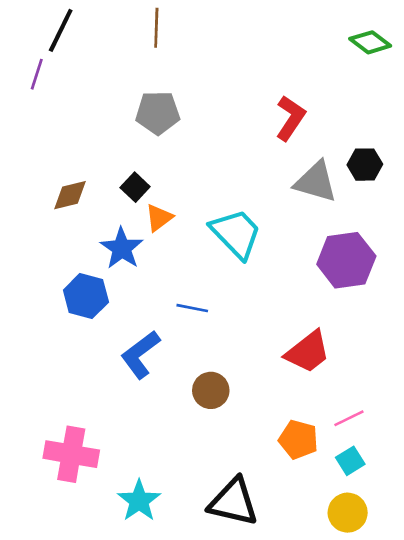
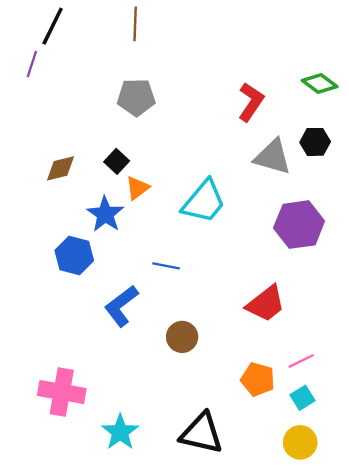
green diamond: (370, 42) -> (320, 84), moved
cyan trapezoid: (236, 234) -> (204, 202), turned 84

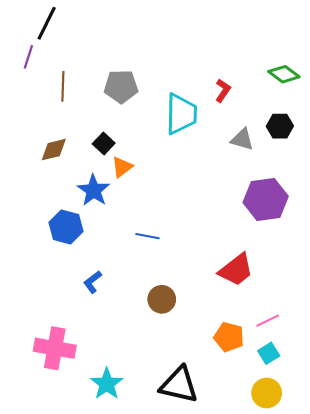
brown line: (135, 24) -> (63, 86), moved
red L-shape: (251, 102) -> (223, 91), size x0.7
gray triangle: (273, 157) -> (242, 139), size x0.7
cyan trapezoid: (204, 202) -> (181, 114), moved, turned -39
blue L-shape: (121, 306) -> (92, 282), moved, size x0.6

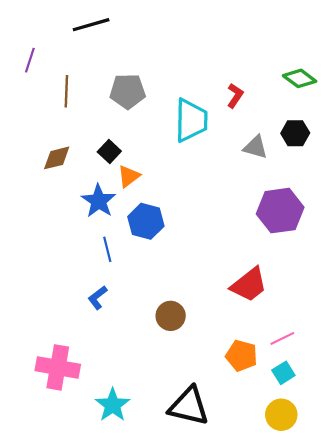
black line: (47, 23) -> (91, 25), moved, turned 48
blue hexagon: (66, 227) -> (146, 221), moved
blue line: (147, 236) -> (107, 249), moved, turned 65

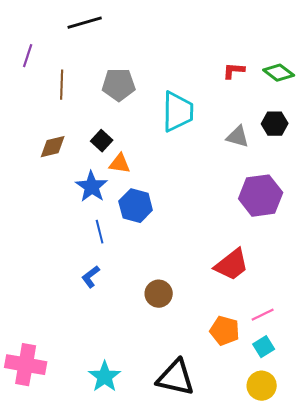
red L-shape: (235, 96) -> (234, 71), moved, turned -120
orange triangle: (129, 176) -> (120, 164), turned 45
pink cross: (58, 367) -> (26, 365), moved

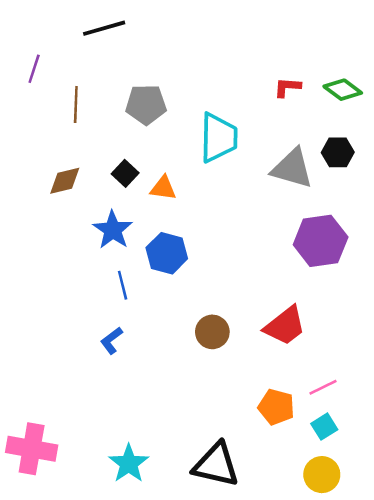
gray triangle: (238, 137) -> (292, 168), size x1.5
orange triangle: (120, 164) -> (163, 188), moved
brown circle: (159, 294) -> (212, 332), moved

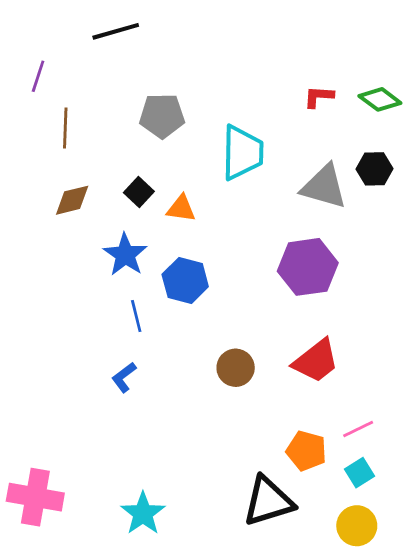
brown line: (76, 104) -> (65, 128), moved
purple hexagon: (321, 241) -> (308, 267), moved
black triangle: (216, 465) -> (268, 501), moved, turned -30

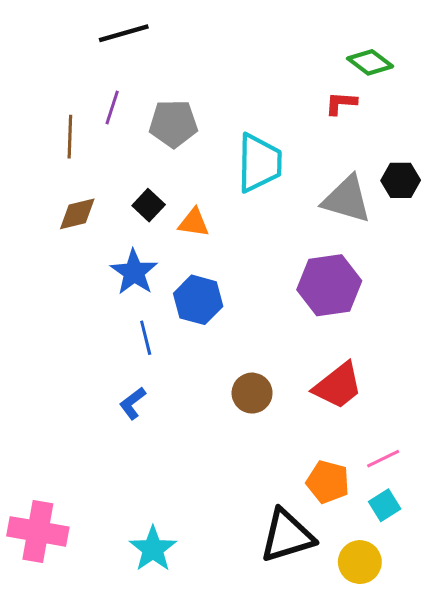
purple line: (38, 76) -> (112, 108), moved
green diamond: (380, 99) -> (370, 62), moved
yellow circle: (357, 526) -> (360, 562), moved

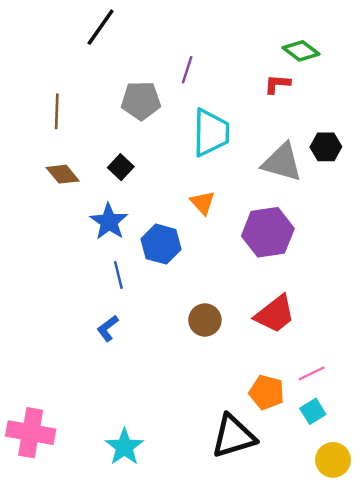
black line: (124, 33) -> (101, 27), turned -39
purple line: (112, 108) -> (187, 70), moved
brown diamond: (77, 214) -> (63, 174), turned 64
orange triangle: (194, 223) -> (203, 203), moved, turned 40
yellow circle: (360, 562) -> (333, 460), moved

